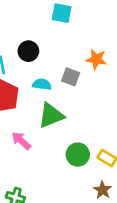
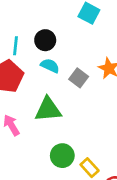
cyan semicircle: (42, 84) -> (50, 66), moved

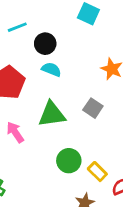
cyan line: (15, 46) -> (17, 27), moved, turned 66
gray square: (79, 78) -> (93, 108), moved

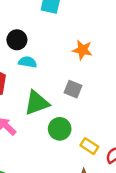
green circle: (69, 161) -> (60, 129), moved

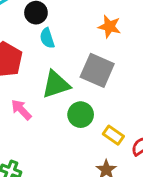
cyan semicircle: (28, 62) -> (47, 38), turned -120
gray square: (73, 89) -> (97, 70), size x1.6

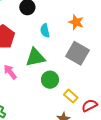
cyan semicircle: (47, 38) -> (45, 31), moved
gray square: (97, 70) -> (78, 53), moved

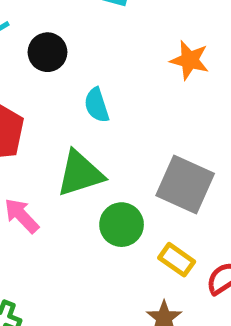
orange star: (76, 22) -> (190, 60), moved
gray square: (78, 53) -> (185, 185), moved

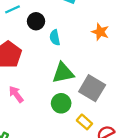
cyan semicircle: (97, 105) -> (55, 38), moved
green triangle: (80, 173) -> (63, 73), moved

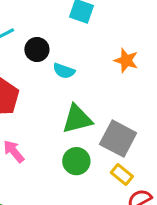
cyan semicircle: (55, 38) -> (64, 71), turned -56
yellow rectangle: (84, 122) -> (122, 174), moved

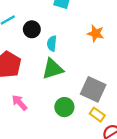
cyan semicircle: (64, 71) -> (52, 43), turned 80
green triangle: (77, 119) -> (53, 69), moved

